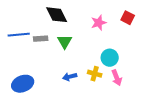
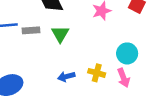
cyan circle: (110, 58) -> (127, 53), moved

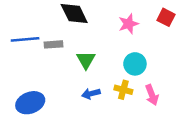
green triangle: (60, 34) -> (86, 60), moved
cyan circle: (127, 53) -> (135, 64), moved

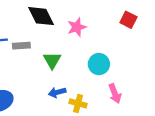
pink star: (129, 24) -> (77, 27), moved
yellow cross: (123, 90) -> (78, 103), moved

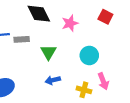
red square: (128, 20) -> (105, 17), moved
yellow cross: (78, 103) -> (84, 90), moved

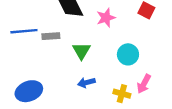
pink arrow: (103, 81) -> (144, 84), turned 49

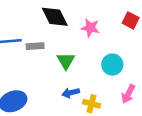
pink star: (106, 18) -> (90, 28), turned 30
yellow cross: (122, 94) -> (91, 104), moved

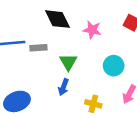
blue arrow: (71, 93) -> (64, 87), moved, turned -56

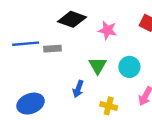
black diamond: (58, 19) -> (72, 19), turned -44
green triangle: (68, 62) -> (98, 66), moved

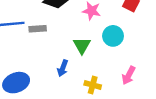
cyan circle: (129, 67) -> (113, 36), moved

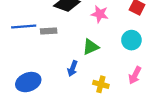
cyan circle: (113, 36) -> (131, 40), moved
green triangle: (82, 45) -> (91, 47), turned 36

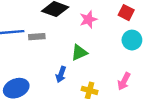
pink star: (100, 14) -> (88, 19), turned -30
cyan circle: (131, 40) -> (132, 40), moved

